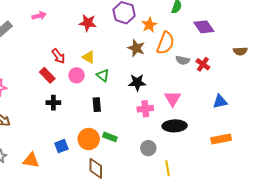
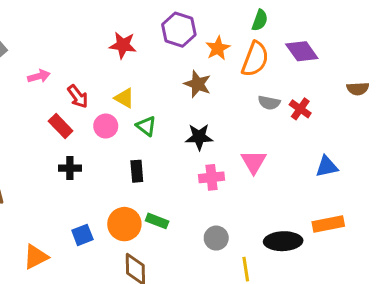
pink arrow: (39, 16) -> (39, 76), moved
orange semicircle: (165, 43) -> (255, 59), moved
black ellipse: (175, 126) -> (283, 241), moved
orange triangle: (31, 160) -> (36, 257), turned -36

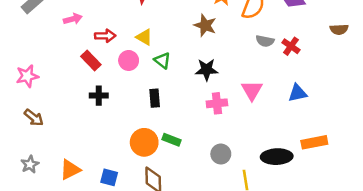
red arrow: (78, 96) -> (105, 36), turned -54
blue triangle: (327, 166) -> (297, 93), moved
blue square: (82, 235) -> (109, 177), moved, turned 36

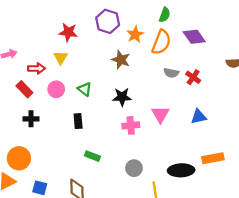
yellow triangle: (144, 37) -> (61, 57), moved, turned 32
orange circle: (144, 142) -> (19, 158), moved

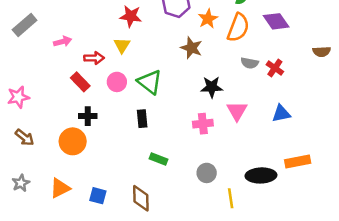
green triangle: (85, 89) -> (150, 82), size x1.5
black star: (122, 97) -> (212, 87), moved
orange circle: (19, 158) -> (73, 141), moved

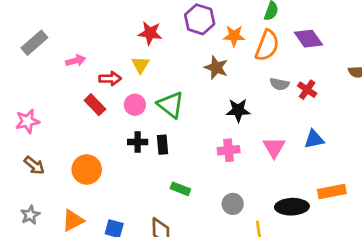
orange star: (208, 19) -> (234, 36), turned 30
pink triangle: (237, 111) -> (274, 147), moved
black cross: (88, 116) -> (138, 142), moved

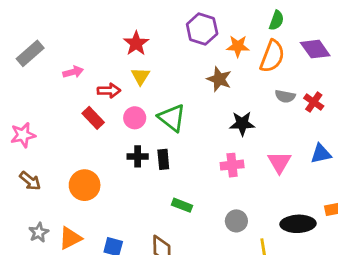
red star: (150, 33) -> (136, 43), moved, turned 30
gray star: (30, 215) -> (39, 232), moved

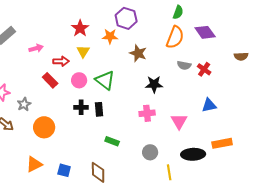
orange star: (238, 46) -> (110, 36), moved
pink triangle: (279, 162) -> (179, 121), moved
gray star: (39, 232) -> (24, 104), moved

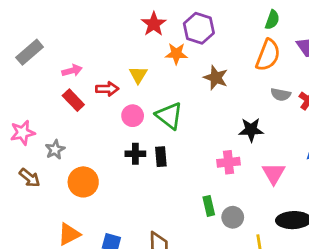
red star: (80, 28) -> (154, 24), moved
red rectangle: (50, 80) -> (73, 100), moved
black star: (154, 84) -> (251, 130), moved
green rectangle: (112, 141) -> (209, 206), moved, turned 56

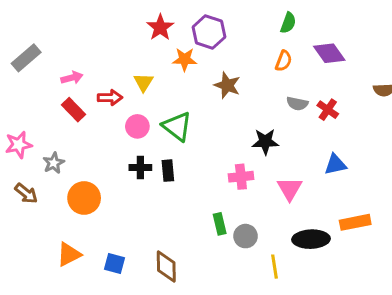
orange semicircle: (268, 55) -> (284, 61), size x0.6

